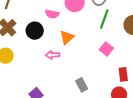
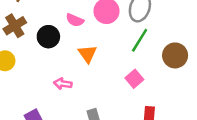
orange triangle: (67, 37) -> (87, 54), turned -35
pink arrow: (53, 55) -> (63, 84), moved

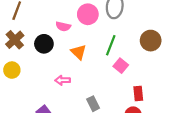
green line: (140, 40) -> (111, 45), moved

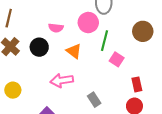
pink circle: (88, 14) -> (88, 23), moved
yellow circle: (12, 70) -> (13, 90), moved
pink arrow: (63, 80) -> (62, 80), size x1.5

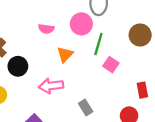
black circle: (39, 47) -> (18, 66), moved
orange triangle: (74, 51) -> (65, 54), turned 35
red rectangle: (137, 84) -> (142, 90), moved

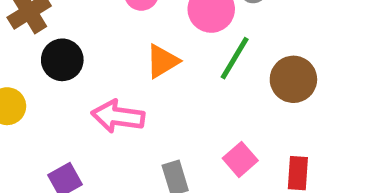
brown circle: (140, 35) -> (293, 79), moved
pink square: (111, 65) -> (240, 159), moved

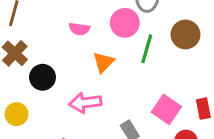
brown circle: (293, 79) -> (185, 34), moved
pink square: (240, 159) -> (166, 109), size x1.4

